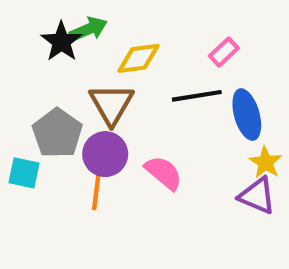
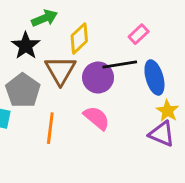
black star: (61, 42) -> (26, 46), moved
yellow diamond: (139, 58) -> (79, 38), turned -36
purple circle: (105, 154) -> (98, 77), moved

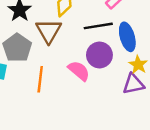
purple circle: (98, 77) -> (99, 55), moved
purple triangle: (162, 134) -> (133, 84), turned -35

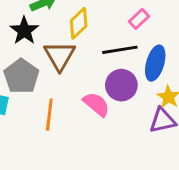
blue ellipse: (127, 37) -> (155, 63), turned 32

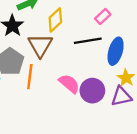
purple circle: (121, 85) -> (92, 91), moved
orange line: (49, 115) -> (30, 77), moved

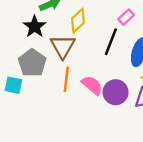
black line: (88, 41) -> (111, 42), turned -60
orange line: (30, 77) -> (66, 79), moved

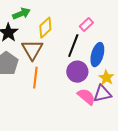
pink semicircle: (92, 85) -> (86, 97), moved
purple circle: (116, 92) -> (77, 72), moved

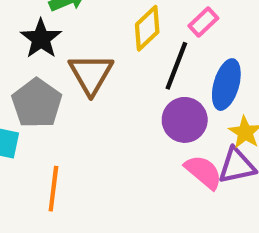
yellow diamond: (45, 28) -> (147, 28), moved
orange line: (35, 78) -> (53, 189), moved

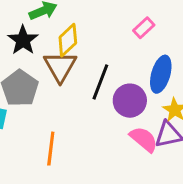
yellow diamond: (147, 28) -> (68, 40), moved
black line: (176, 66) -> (100, 82), moved
orange line: (53, 189) -> (51, 149), moved

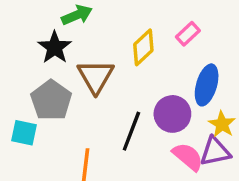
yellow diamond: (68, 40) -> (143, 47), moved
black line: (100, 82) -> (131, 131), moved

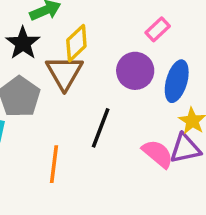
yellow diamond: (143, 47) -> (76, 43), moved
purple circle: (172, 114) -> (135, 71), moved

